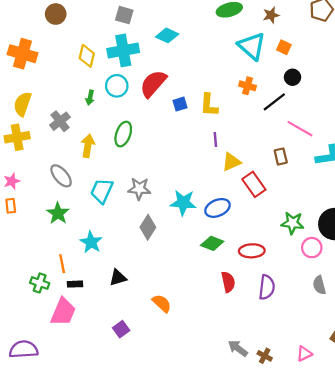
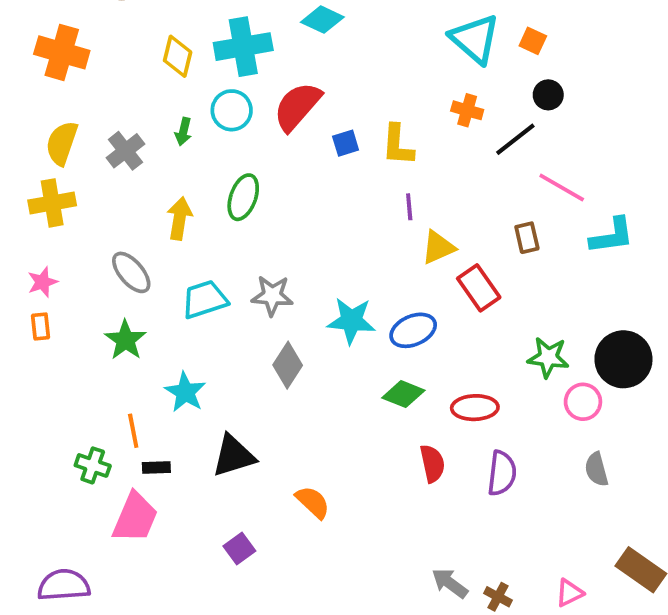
gray cross: (60, 121) -> (125, 151), moved
cyan trapezoid: (102, 191) -> (205, 299), turned 48
black triangle: (118, 278) -> (234, 456), size x1.4

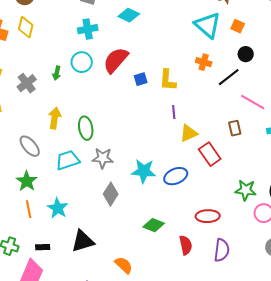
cyan cross: (243, 47) -> (88, 29), size x0.7
yellow diamond: (178, 56) -> (26, 27), moved
green ellipse: (243, 197) -> (86, 128), moved, turned -30
green diamond: (403, 394) -> (154, 225), moved
orange line: (133, 431) -> (29, 209), moved

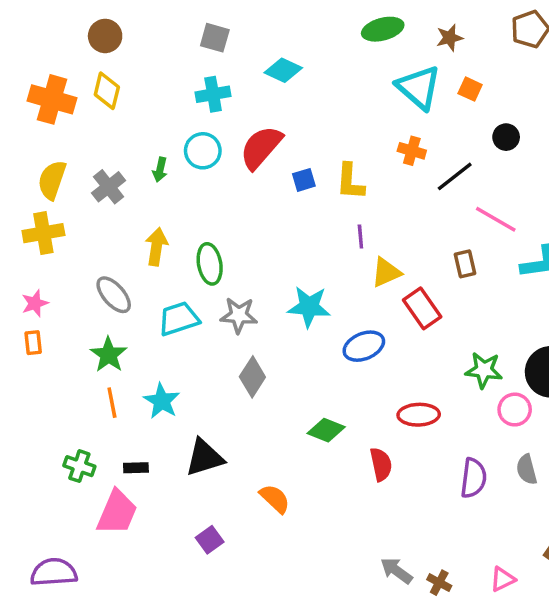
black circle: (246, 54) -> (506, 137), moved
cyan star: (144, 171) -> (309, 307), moved
purple semicircle: (222, 250) -> (474, 478), moved

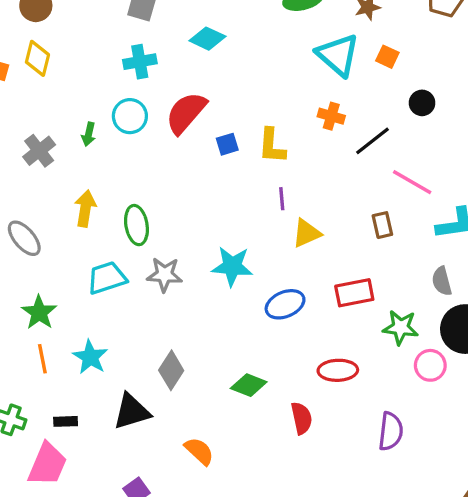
gray ellipse: (114, 295) -> (24, 238), moved
red rectangle: (422, 308) -> (354, 293), moved, turned -66
gray diamond: (252, 377) -> (171, 370), moved
gray semicircle: (527, 469) -> (442, 281), moved

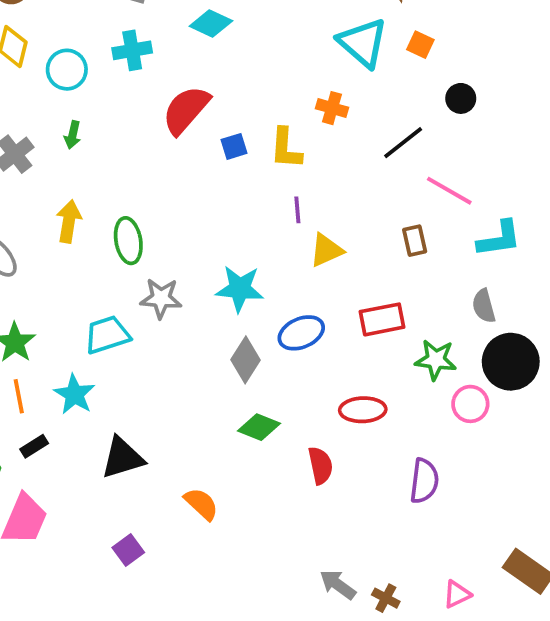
cyan circle: (130, 116) -> (67, 70), moved
orange cross: (331, 116) -> (332, 108), moved
cyan trapezoid: (107, 278) -> (107, 335), moved
gray diamond: (171, 370) -> (246, 360), moved
black rectangle: (66, 421) -> (34, 446), moved, turned -30

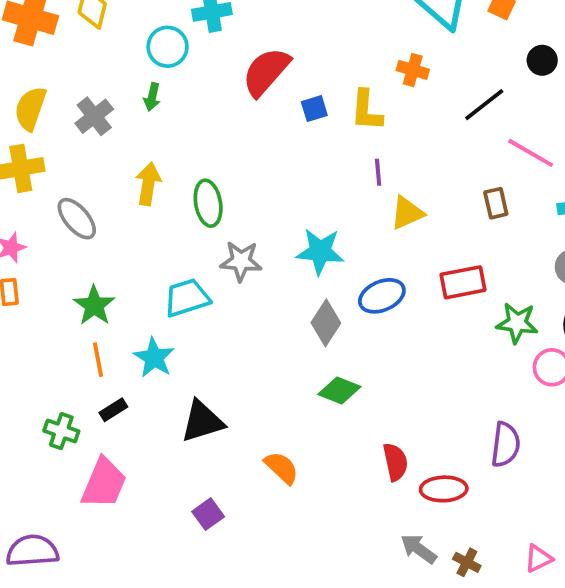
cyan circle: (67, 70) -> (168, 47), moved
red ellipse: (363, 410) -> (444, 489), moved
red semicircle: (320, 465) -> (395, 462), moved

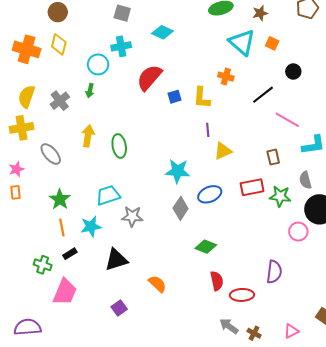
brown rectangle: (496, 203) -> (273, 157), moved
gray star: (241, 261) -> (132, 216), moved
green star: (517, 323) -> (280, 196), moved
cyan star: (154, 358) -> (91, 227), turned 30
green diamond: (339, 390) -> (206, 247), moved

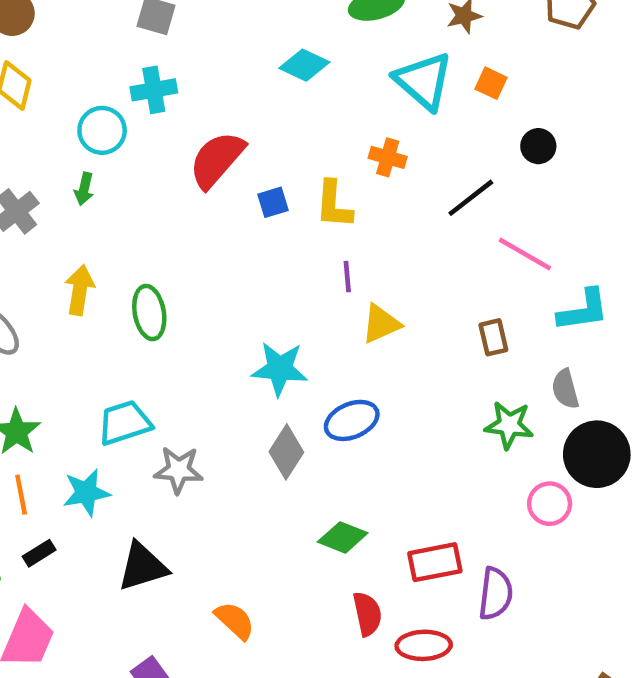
cyan diamond: (162, 32) -> (304, 65), moved
red rectangle: (252, 187) -> (435, 562), moved

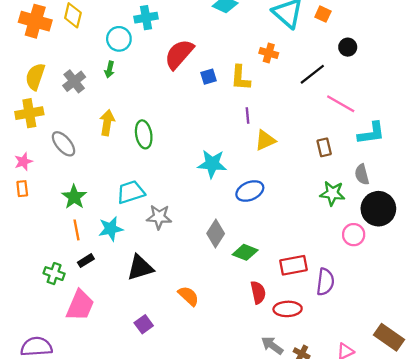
gray diamond: (286, 452) -> (216, 233), moved

